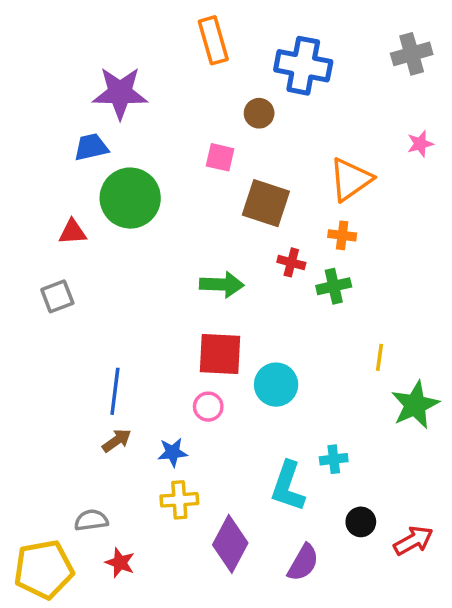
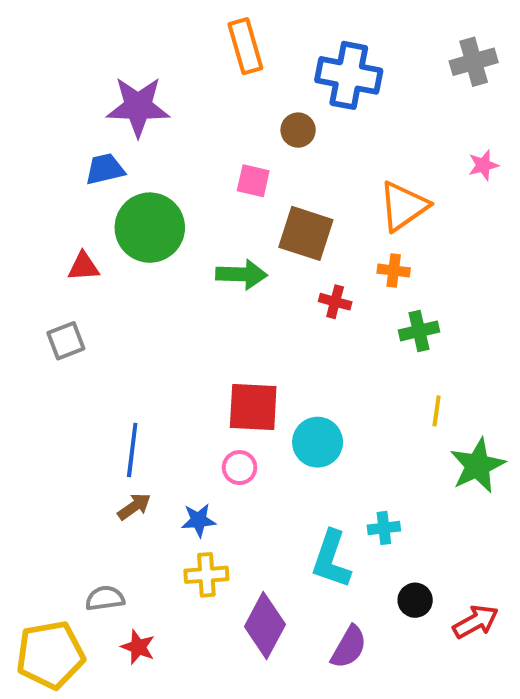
green arrow: (222, 284) -> (241, 274), moved
green cross: (334, 286) -> (419, 331), moved

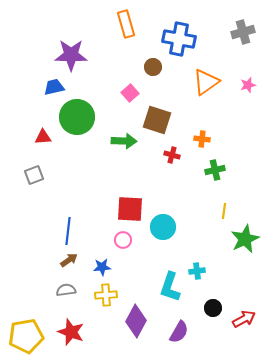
pink square: (253, 181) -> (130, 93), turned 36
orange triangle: (403, 206) -> (206, 82), moved
gray semicircle: (105, 598) -> (66, 290), moved
red star: (138, 647) -> (71, 332), size x1.5

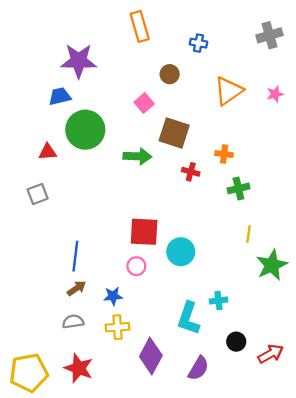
blue cross: (179, 39) -> (198, 43), size x0.5

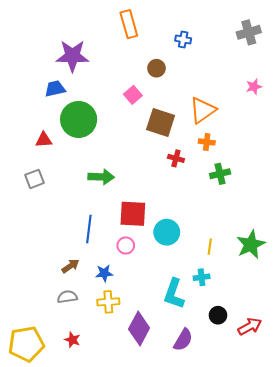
orange triangle: (228, 91) -> (203, 110), moved
green arrow: (137, 156) -> (101, 177), moved
yellow line: (248, 234) -> (210, 247), moved
blue line: (75, 256) -> (89, 229), moved
red star: (79, 368) -> (72, 340), size x0.6

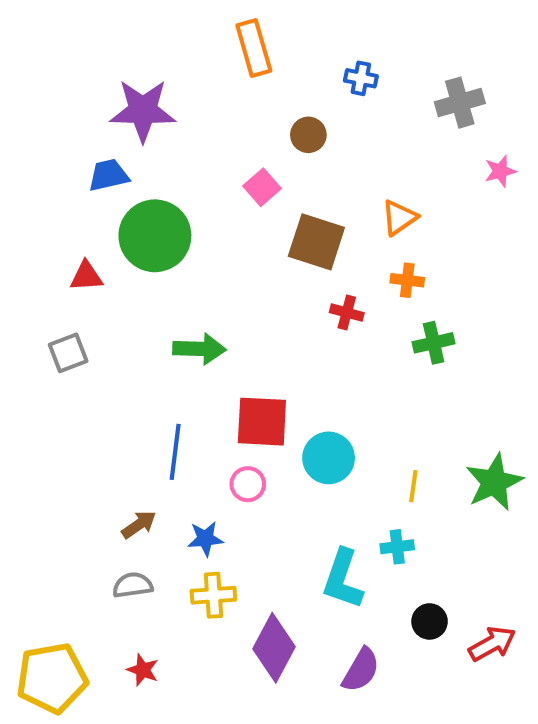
gray cross: (249, 32) -> (460, 103), moved
orange triangle: (203, 110) -> (399, 218), size x0.7

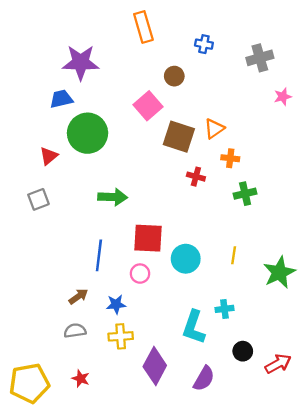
pink square: (262, 187) -> (148, 106), size x1.4
orange triangle: (399, 218) -> (214, 129), moved
red triangle: (86, 276) -> (49, 156), turned -36
yellow line: (413, 486) -> (234, 255), moved

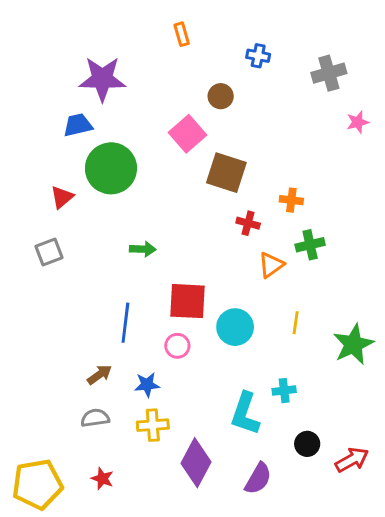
orange rectangle: (143, 27) -> (182, 34), size x0.6
orange triangle: (214, 129) -> (271, 265), moved
green arrow: (113, 197) -> (143, 249), size x0.7

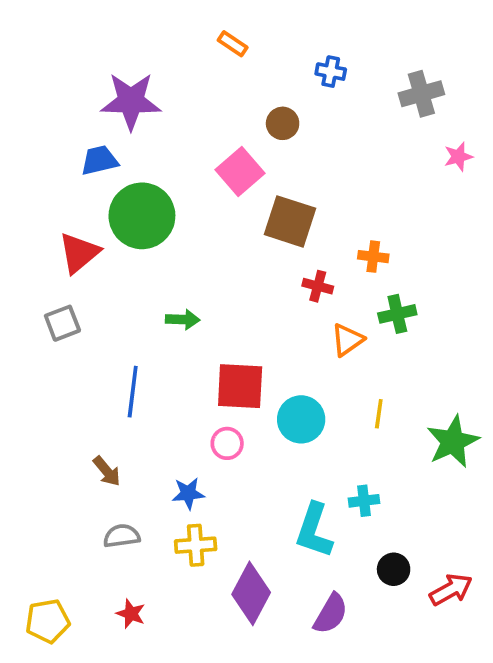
orange rectangle: (182, 34) -> (233, 44), turned -40
red triangle: (62, 197) -> (79, 253), size x1.4
blue line: (125, 323) -> (133, 392), moved
brown arrow: (99, 375) -> (107, 471), moved, turned 85
yellow pentagon: (37, 484) -> (48, 621), size x0.7

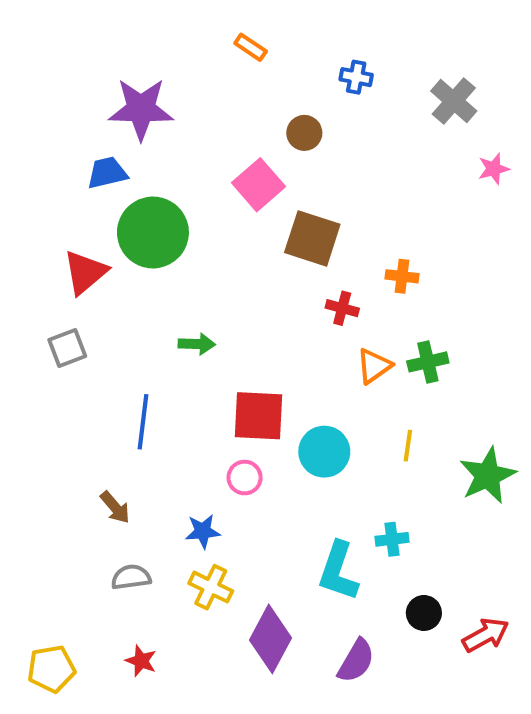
gray cross: (421, 94) -> (454, 101), turned -33
green cross: (397, 314) -> (428, 362), moved
yellow cross: (196, 545) -> (211, 587), turned 30

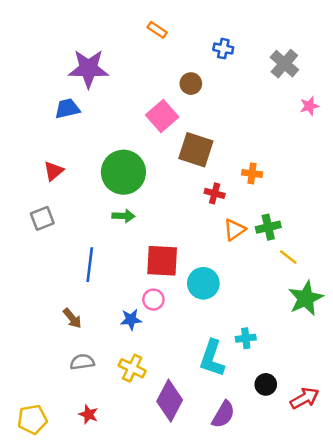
green circle: (153, 232) -> (123, 172), moved
red triangle: (85, 272) -> (54, 171), size x0.7
yellow line: (408, 446) -> (288, 257), moved, turned -60
blue star: (203, 531) -> (131, 320), moved

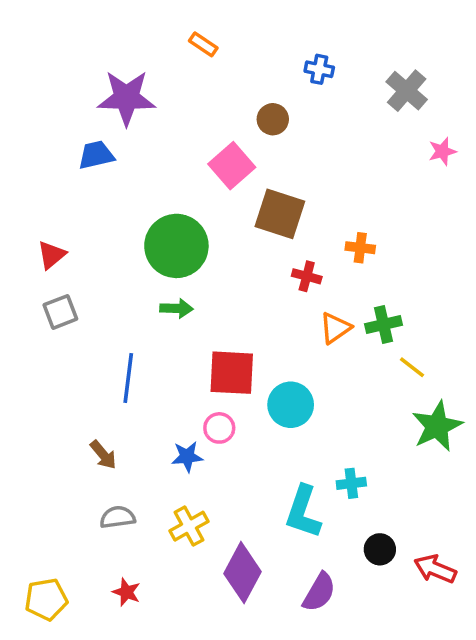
orange rectangle: (157, 30) -> (203, 44), moved
red triangle: (54, 171) -> (52, 255), moved
yellow cross: (132, 368) -> (189, 526), turned 35
red arrow: (304, 398) -> (435, 569), turned -128

